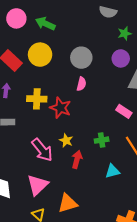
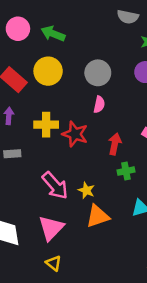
yellow star: (66, 140) -> (86, 190), moved
red arrow: (77, 159) -> (115, 144), moved
orange triangle: (68, 203) -> (98, 216), moved

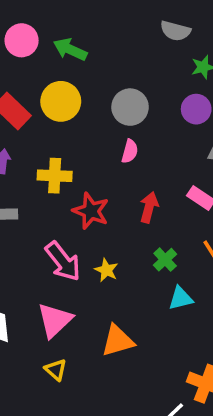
red star: (75, 134) -> (91, 211), moved
green cross: (126, 171) -> (165, 260), moved, turned -35
orange triangle: (98, 216) -> (118, 341), moved

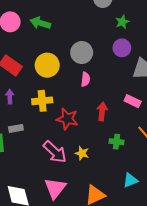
yellow circle: (61, 101) -> (47, 65), moved
green cross: (165, 260) -> (117, 142), turned -32
cyan triangle: (181, 298) -> (130, 180), moved

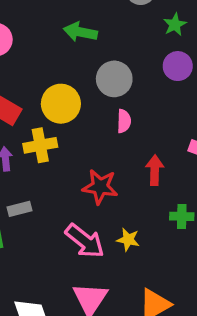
green arrow: (40, 23) -> (80, 32), moved
yellow cross: (42, 101) -> (40, 145), moved

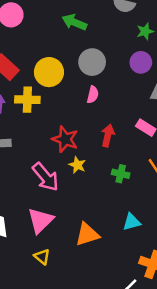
yellow star: (128, 240) -> (77, 165), moved

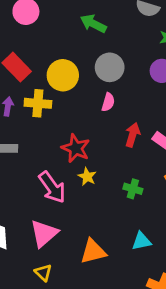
red arrow: (108, 135) -> (133, 135), moved

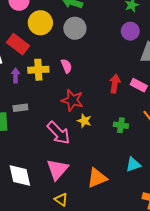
gray circle: (110, 67) -> (75, 28), moved
yellow circle: (63, 75) -> (40, 23), moved
pink semicircle: (108, 102) -> (66, 66), moved, turned -32

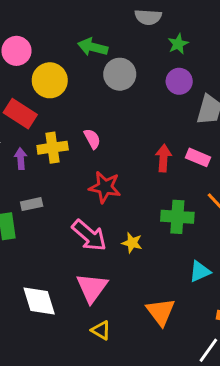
gray circle: (75, 28) -> (120, 74), moved
yellow star: (84, 121) -> (132, 243), moved
green cross: (121, 125) -> (177, 217), size x1.5
orange triangle: (97, 178) -> (161, 312), moved, turned -40

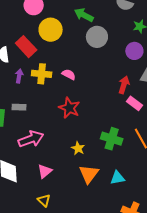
pink semicircle: (92, 139) -> (69, 74), turned -48
red arrow: (163, 158) -> (124, 85), moved
pink arrow: (89, 235) -> (31, 139), moved, turned -75
pink triangle: (92, 288) -> (45, 171), size x0.7
orange triangle: (161, 312) -> (89, 174), moved

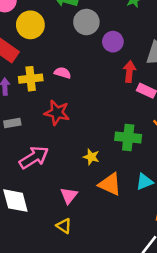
purple circle: (134, 51) -> (113, 42), moved
red star: (69, 108) -> (57, 113), moved
pink triangle: (45, 171) -> (69, 196), moved
orange triangle: (89, 174) -> (110, 184), turned -30

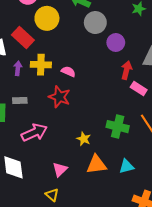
pink semicircle: (63, 73) -> (68, 72), moved
orange triangle: (110, 184) -> (97, 165), turned -40

